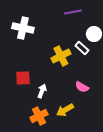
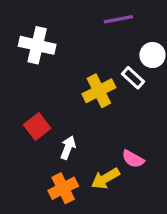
red square: (23, 78) -> (37, 126), turned -35
pink semicircle: (82, 87) -> (133, 159), moved

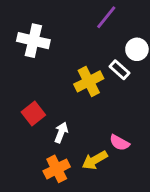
purple line: (118, 19) -> (106, 17), turned -40

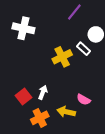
red square: (33, 114) -> (23, 97), moved
yellow arrow: (95, 160) -> (66, 112), turned 42

